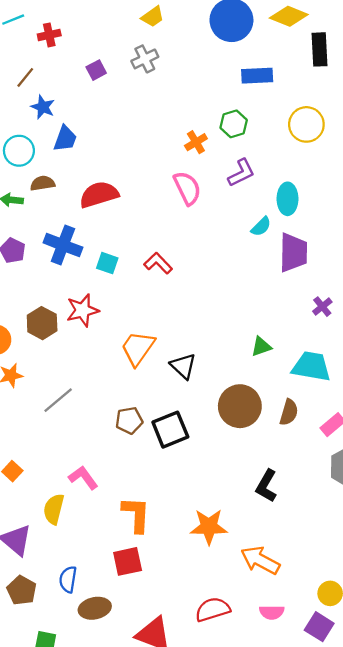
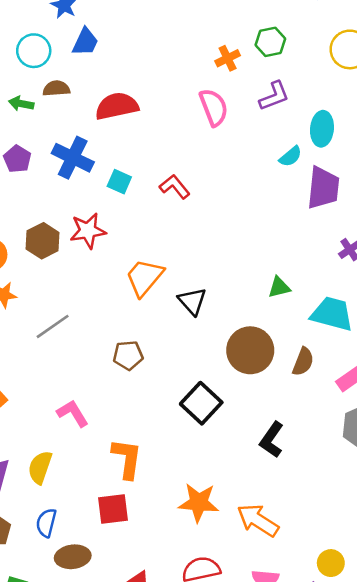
black square: (170, 430) -> (201, 403), moved, turned -30
yellow semicircle: (54, 509) -> (40, 467), moved
orange star: (209, 527) -> (199, 503), moved

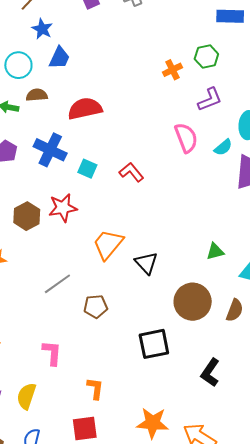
pink semicircle: (214, 107) -> (186, 138), moved
gray line: (53, 326) -> (57, 284), moved
black square: (201, 403) -> (154, 344), turned 36
pink L-shape: (73, 413) -> (52, 353), turned 36
orange L-shape: (127, 459) -> (95, 388), size x0.7

